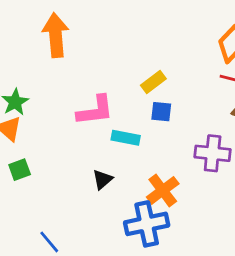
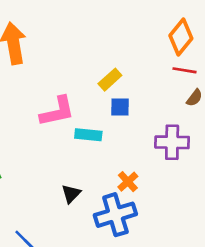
black triangle: (102, 180) -> (71, 194), moved
orange cross: (163, 190) -> (128, 182), size x0.7

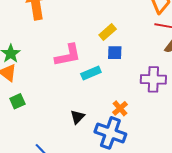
cyan rectangle: (88, 135) -> (91, 73), turned -30
blue cross: (115, 215) -> (110, 133), turned 36

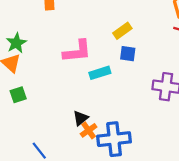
orange cross: (120, 108) -> (89, 130), moved
blue cross: (110, 133) -> (114, 139), turned -32

